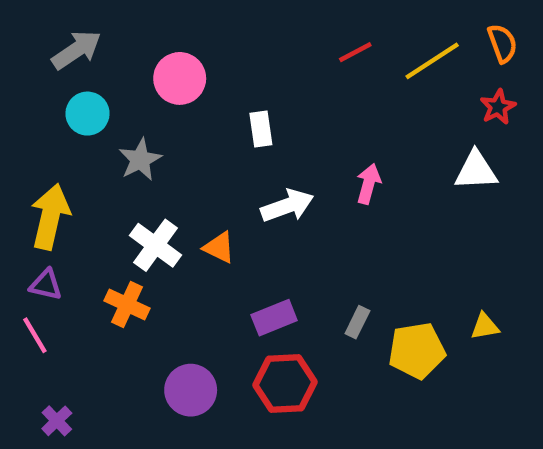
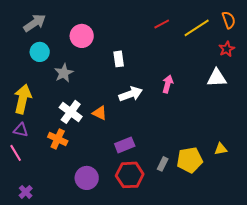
gray rectangle: (357, 322) -> (163, 164), moved

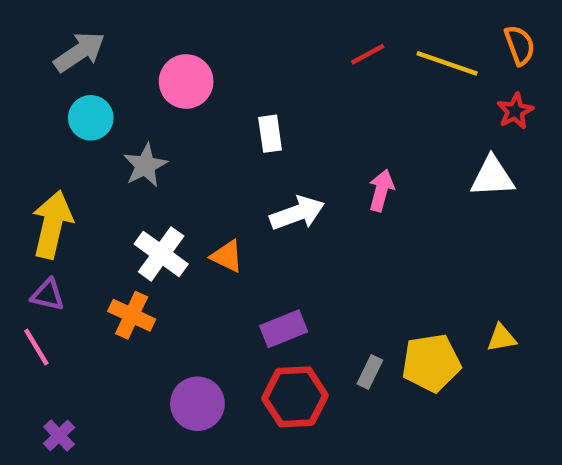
yellow line: (197, 28) -> (447, 63), turned 52

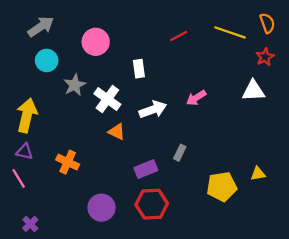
red line: (368, 54) -> (179, 36), moved
pink arrow: (381, 190) -> (196, 98), turned -138
white cross: (161, 254) -> (107, 99), moved
gray rectangle: (370, 372) -> (180, 153), moved

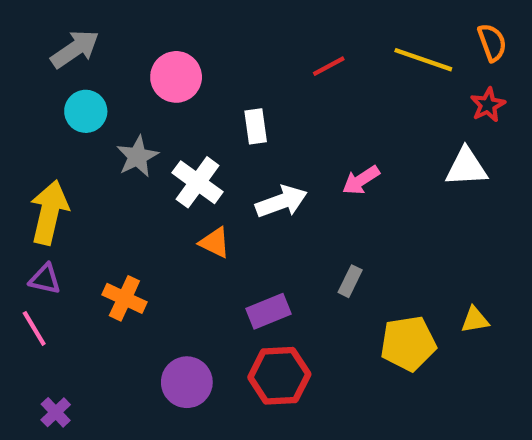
gray rectangle: (180, 153) -> (350, 281), moved

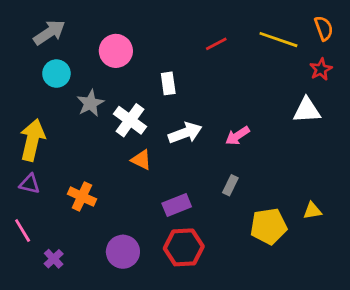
pink arrow: (361, 180) -> (237, 136), moved
pink line: (34, 328) -> (23, 230), moved
purple cross: (56, 412) -> (54, 259), moved

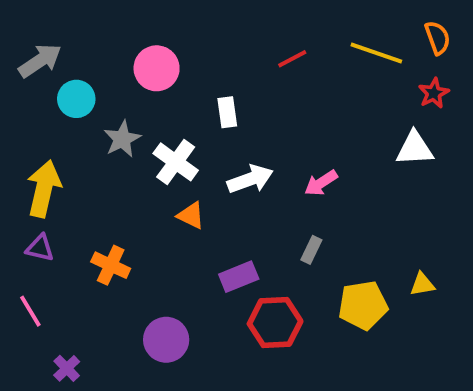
gray arrow: (49, 33) -> (40, 61), moved
red hexagon: (184, 247) -> (275, 323), moved
purple cross: (54, 259) -> (67, 368), moved

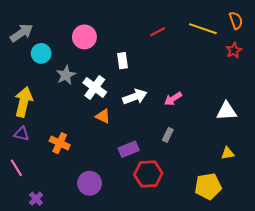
white triangle: (415, 149) -> (227, 111), moved
yellow pentagon: (363, 305) -> (208, 186), moved

